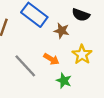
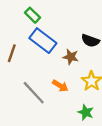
green star: (64, 81) -> (86, 112), moved

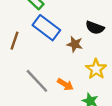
orange arrow: (60, 86) -> (65, 84), moved

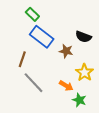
brown line: (14, 41) -> (22, 59), moved
orange arrow: (65, 84) -> (66, 86), moved

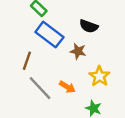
black semicircle: (83, 37) -> (89, 26), moved
orange arrow: (66, 86) -> (67, 87), moved

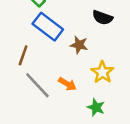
black semicircle: (89, 26) -> (102, 18), moved

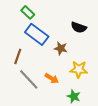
yellow star: (102, 72) -> (79, 69), turned -30

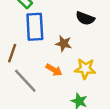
blue rectangle: (37, 34) -> (35, 27), turned 50
orange arrow: (52, 78) -> (54, 70), moved

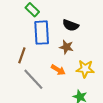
black semicircle: (85, 18) -> (71, 25), moved

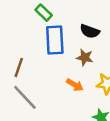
brown line: (22, 55) -> (19, 67), moved
gray line: (33, 79) -> (25, 97), moved

